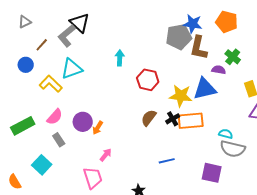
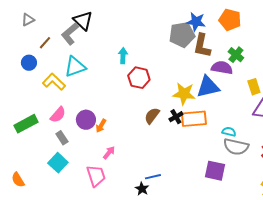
purple semicircle: (219, 70) -> (222, 68), size x1.5
red hexagon: (148, 80) -> (139, 78), moved
blue line: (167, 161) -> (153, 177), moved
cyan square: (42, 165) -> (58, 163), moved

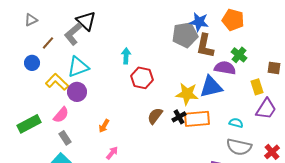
purple circle: (86, 120) -> (77, 92), moved
cyan semicircle: (229, 132) -> (236, 123), moved

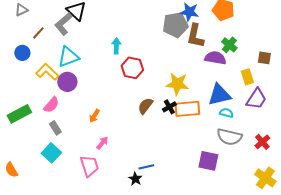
blue triangle: (211, 87) -> (219, 95), moved

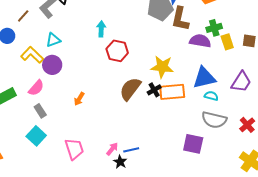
green cross: (229, 45) -> (214, 28), turned 35
cyan triangle: (68, 57) -> (53, 40), size x0.7
yellow rectangle: (247, 77) -> (227, 42), moved
brown semicircle: (145, 106) -> (130, 89), size x1.4
pink arrow: (102, 143) -> (112, 149), moved

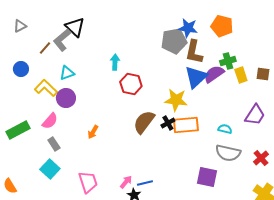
brown line: (23, 16) -> (45, 48), moved
purple semicircle: (200, 41) -> (214, 74), turned -45
blue triangle: (204, 78) -> (196, 77), moved, turned -30

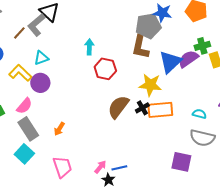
brown L-shape: (194, 52) -> (140, 47), moved
orange arrow: (93, 132) -> (59, 129), moved
gray rectangle: (54, 144) -> (28, 129), size x1.6

